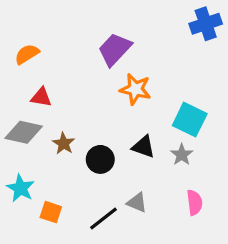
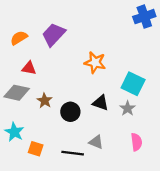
purple trapezoid: (115, 49) -> (54, 34), moved
black line: (103, 218) -> (73, 153), turned 45

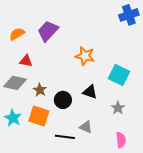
gray star: (128, 108) -> (118, 108), moved
pink semicircle: (136, 142) -> (121, 140), moved
orange square: (36, 149) -> (39, 116), moved, size x1.5

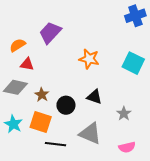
orange semicircle: (17, 34) -> (18, 45), moved
cyan square: (119, 75) -> (133, 63), moved
gray triangle: (86, 127) -> (90, 134), size x1.6
black line: (65, 137) -> (55, 144), moved
pink semicircle: (121, 140) -> (127, 147), turned 84

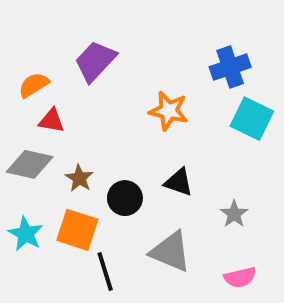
blue cross: (135, 16) -> (230, 67), moved
black line: (55, 144) -> (105, 271), turned 66

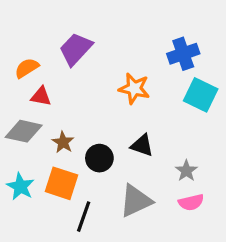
gray triangle: (171, 252) -> (136, 201), turned -48
black line: (105, 271) -> (84, 217), turned 36
pink semicircle: (240, 277) -> (191, 202), moved

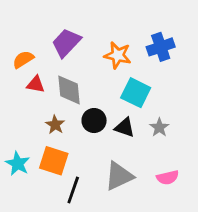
orange star: (134, 89) -> (118, 55), moved
cyan square: (201, 95) -> (136, 93), moved
gray diamond: (24, 131) -> (69, 90), moved, turned 72
black circle: (99, 158) -> (94, 121), moved
gray star: (186, 171) -> (159, 127), moved

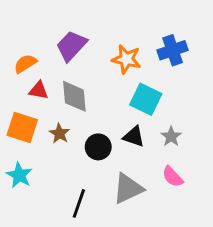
black circle: (94, 121) -> (98, 147), moved
orange square: (54, 161) -> (22, 128), moved
pink semicircle: (168, 177) -> (173, 177), moved, turned 60

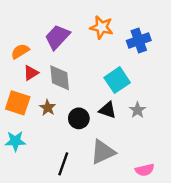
orange star: (126, 59) -> (102, 27), moved
red triangle: (39, 90) -> (31, 73), turned -42
cyan square: (146, 99) -> (117, 80), turned 30
cyan star: (19, 175) -> (15, 141), turned -30
pink semicircle: (173, 177) -> (145, 170), moved, turned -60

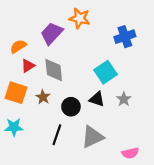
orange star: (102, 27) -> (80, 18), moved
black line: (63, 164) -> (57, 135), moved

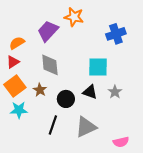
red triangle: (28, 66) -> (13, 62), moved
cyan square: (105, 72) -> (98, 67), turned 35
orange square: (16, 93) -> (15, 86), turned 35
cyan star: (14, 127) -> (19, 110), moved

